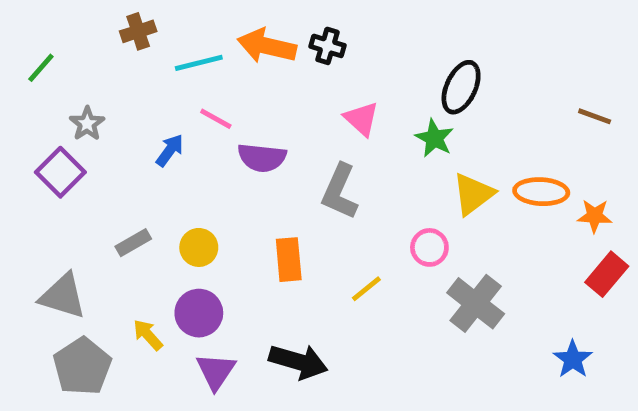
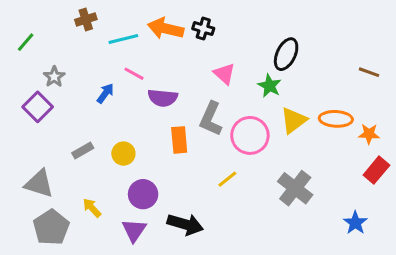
pink circle: (429, 247) -> (250, 135), moved, size x1.6
orange rectangle: (289, 260) -> (179, 140), moved
purple circle: (199, 313) -> (143, 194), moved

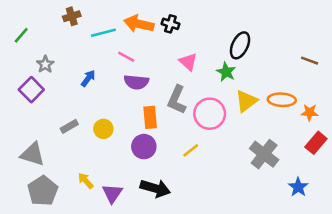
pink line: (134, 74) -> (126, 57), moved
gray cross: (295, 188) -> (264, 154), moved
purple circle: (143, 194) -> (144, 147), moved
yellow arrow: (92, 208) -> (86, 181), moved

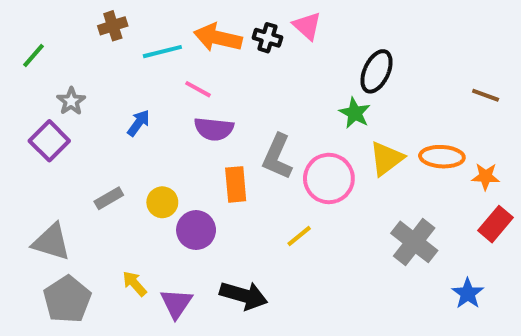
pink triangle: (188, 62) -> (307, 26), moved
purple circle: (144, 147) -> (196, 230), moved

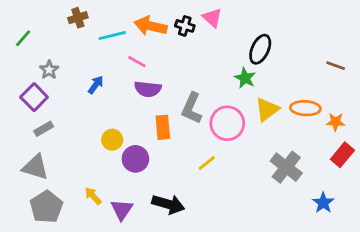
gray rectangle: (109, 198) -> (44, 129), moved

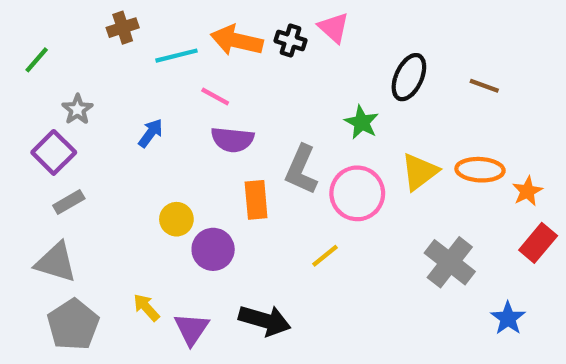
brown line: (336, 66) -> (484, 86), moved
green star: (245, 78) -> (362, 122), moved
orange star: (336, 122) -> (527, 191), turned -30

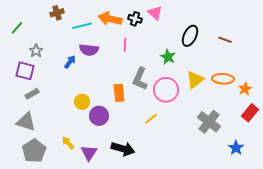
pink line: (215, 96) -> (125, 45), moved, turned 64
purple semicircle: (232, 140) -> (89, 50), moved
purple square: (54, 152) -> (25, 71), turned -30

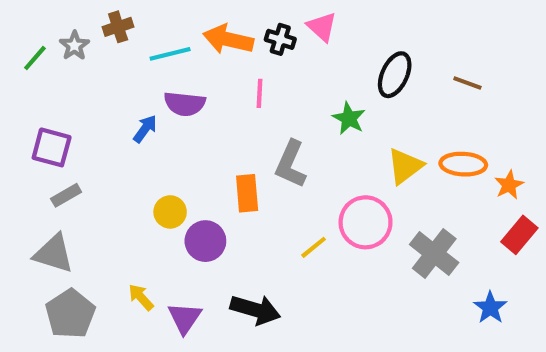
gray star: (36, 51) -> (74, 46), moved
pink circle: (166, 90) -> (366, 222), moved

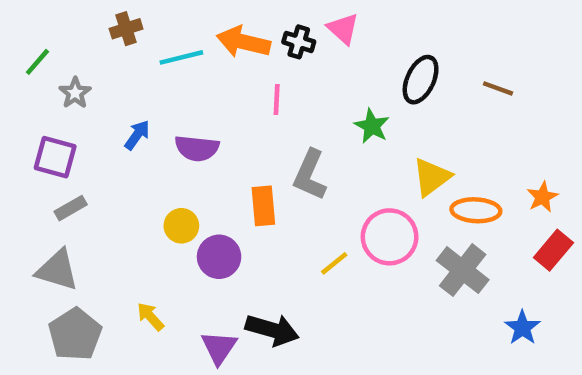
gray star: (74, 46) -> (75, 93), moved
purple semicircle: (185, 104) -> (197, 148), moved
blue arrow: (145, 129) -> (137, 135), moved
orange ellipse: (463, 164) -> (476, 210), moved
purple triangle: (185, 318) -> (219, 348), moved

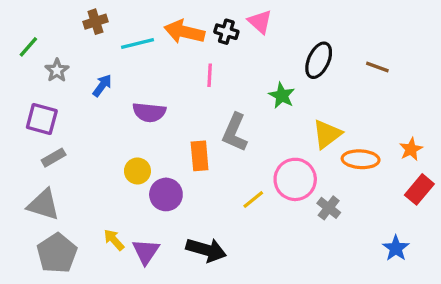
blue arrow: (137, 135) -> (102, 85), moved
gray cross: (463, 270) -> (329, 208), moved, size x0.6
purple triangle: (219, 348) -> (146, 252), moved

